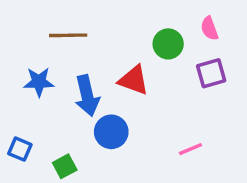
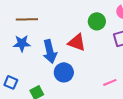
brown line: (68, 35) -> (27, 19), moved

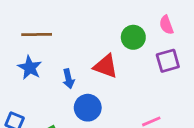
blue star: (22, 43) -> (30, 68), turned 30
blue arrow: (50, 51) -> (68, 79), size x0.6

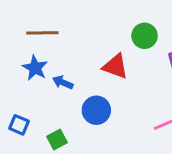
blue arrow: (68, 79) -> (63, 82), moved, turned 126

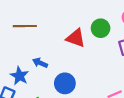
red triangle: (115, 66) -> (76, 38), moved
blue star: (35, 68) -> (19, 76), moved

